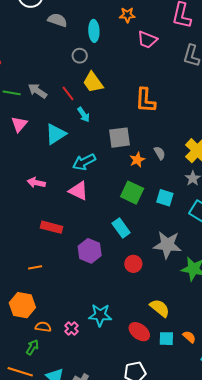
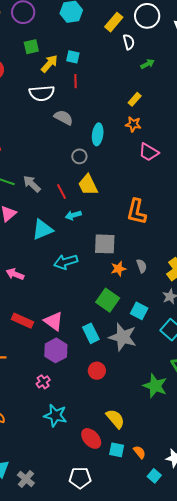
cyan arrow: (84, 115) -> (73, 215), turned 98
pink triangle: (78, 191) -> (53, 321), moved
gray star: (167, 245) -> (123, 337), moved
pink cross: (71, 329) -> (43, 382), moved

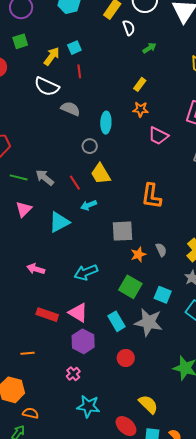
green square: (31, 47) -> (20, 41), moved
cyan square: (73, 57) -> (74, 48), turned -32
white semicircle: (42, 93) -> (47, 86), turned 35
cyan arrow: (66, 262) -> (86, 272), moved

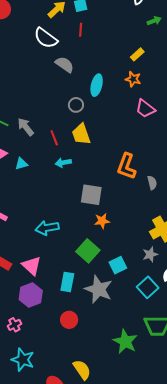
cyan triangle: (59, 222) -> (21, 164), moved, size x0.6
gray semicircle: (161, 250) -> (152, 183), moved
cyan square: (163, 295) -> (118, 265), turned 30
cyan rectangle: (117, 321) -> (67, 282), turned 30

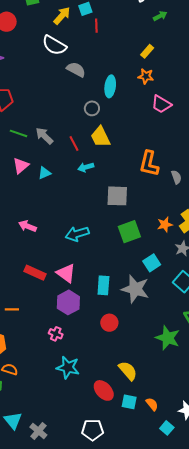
red line: (81, 30) -> (96, 26), moved
orange star: (102, 221) -> (165, 225), moved
green square: (88, 251) -> (129, 232), moved, turned 35
pink cross: (14, 325) -> (56, 334), turned -32

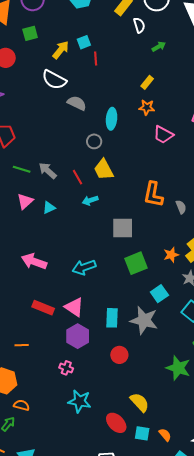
pink arrow: (27, 226) -> (34, 261), size x1.4

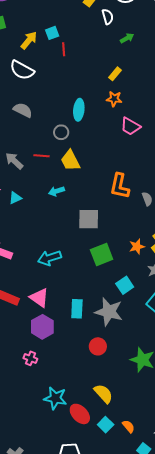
gray semicircle: (77, 103) -> (23, 110), moved
red line: (78, 177) -> (41, 156), moved, turned -56
red circle: (119, 355) -> (98, 346), moved
cyan star: (80, 401) -> (55, 398), moved
cyan square: (142, 433) -> (106, 425), turned 35

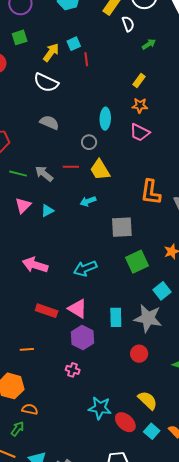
pink trapezoid: (130, 126) -> (140, 133), moved

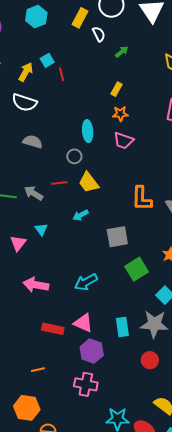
pink triangle: (23, 205) -> (18, 243), moved
cyan triangle: (47, 211) -> (41, 229), turned -32
pink cross: (73, 370) -> (86, 384), size x1.6

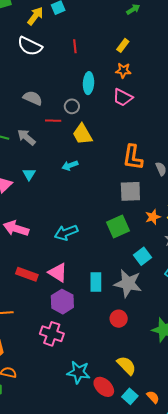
red line: (62, 74) -> (75, 46), moved
gray semicircle: (33, 142) -> (33, 98), moved
red line: (59, 183) -> (53, 121), moved
gray square: (117, 237) -> (130, 191), moved

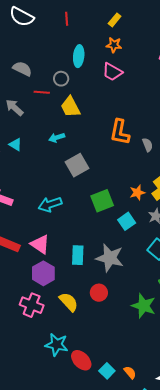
cyan triangle: (29, 174) -> (15, 145), turned -32
gray square: (130, 191) -> (77, 165), moved, turned -30
cyan square: (143, 256) -> (127, 221), moved
yellow semicircle: (126, 365) -> (69, 302), moved

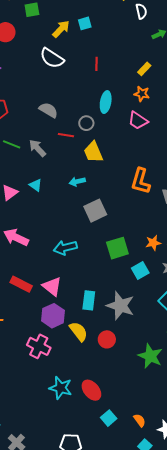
yellow semicircle: (69, 302) -> (79, 331), moved
red ellipse: (81, 360) -> (91, 390), moved
orange semicircle: (130, 372) -> (140, 420), moved

